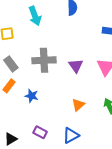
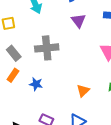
purple triangle: (76, 66) -> (78, 21), moved

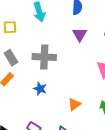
blue star: (36, 84) -> (40, 89), moved

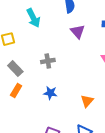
gray cross: (44, 57) -> (48, 61), size x0.6

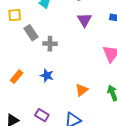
gray rectangle: (15, 69) -> (31, 33), moved
orange rectangle: (16, 91) -> (17, 77), moved

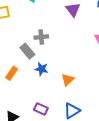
gray rectangle: (31, 33) -> (27, 51), moved
orange triangle: (82, 90) -> (68, 80), moved

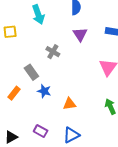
gray cross: (41, 37) -> (53, 52), moved, turned 32
orange triangle: (68, 80) -> (69, 104), turned 32

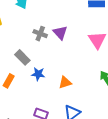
purple triangle: (80, 34) -> (60, 33), moved

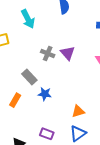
orange triangle: (65, 82) -> (78, 111), moved

